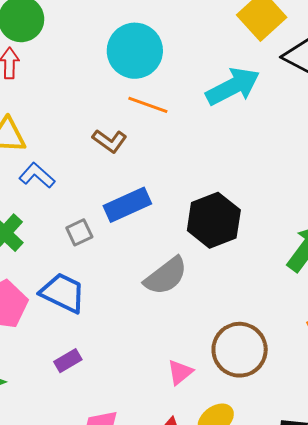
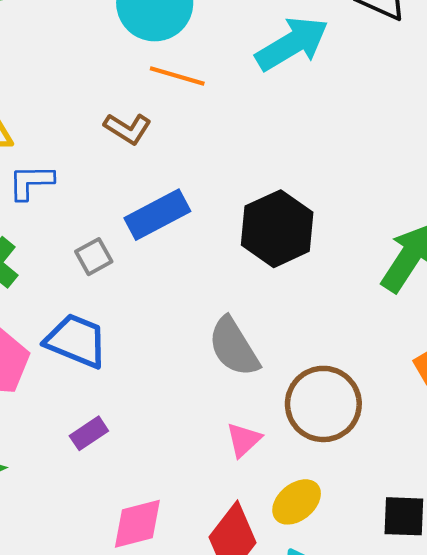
blue L-shape: (37, 175) -> (31, 182), turned -39
gray semicircle: (166, 276) -> (234, 347), moved, turned 99

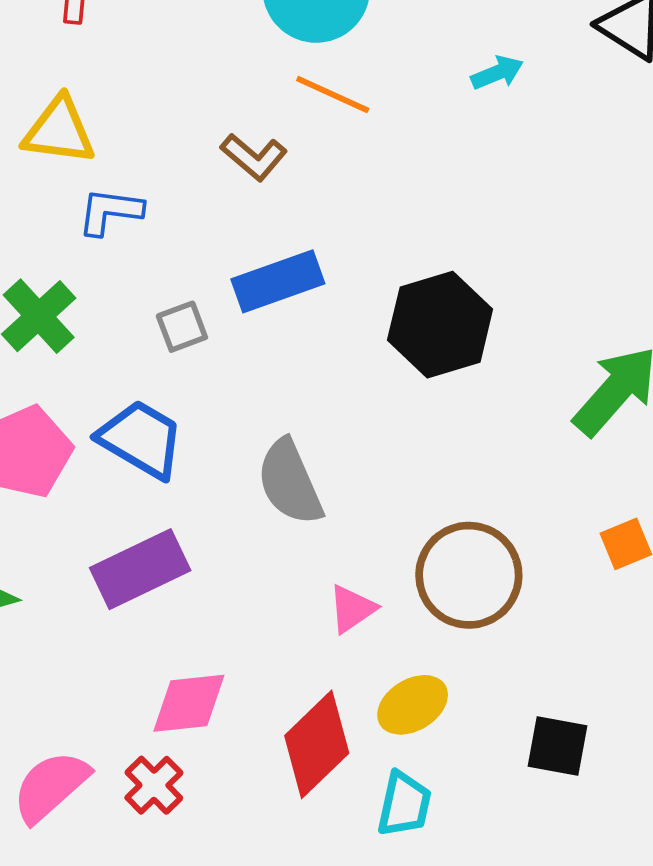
cyan arrow: (292, 44) -> (497, 73), size x0.5
gray semicircle: (234, 347) -> (290, 482), moved
purple rectangle: (89, 433) -> (140, 569), size x1.8

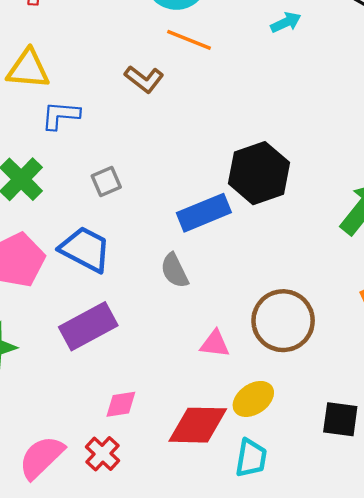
blue rectangle: (278, 281) -> (204, 213), moved
gray semicircle: (290, 482) -> (174, 271), size x0.7
pink triangle: (352, 609) -> (215, 344), turned 44
pink diamond: (189, 703) -> (121, 404), size x0.7
red diamond: (317, 744) -> (198, 425), turned 48

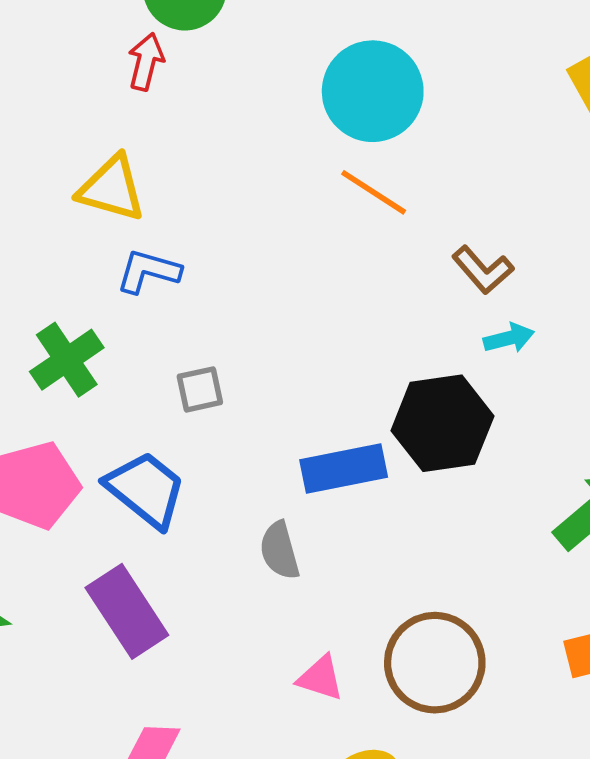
cyan arrow: (286, 22) -> (509, 338), moved
brown L-shape: (144, 79) -> (483, 270), moved
purple rectangle: (88, 326) -> (127, 611), turned 74

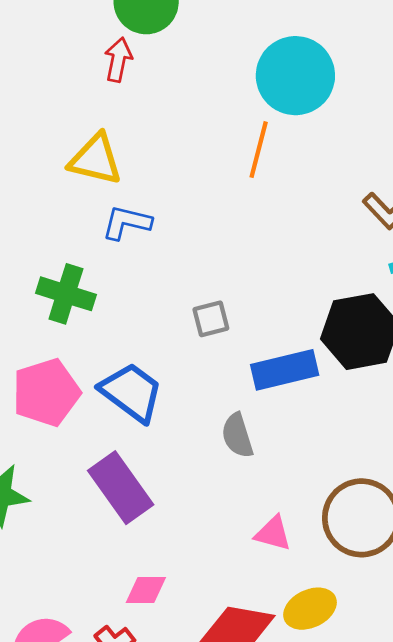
orange line: (374, 192) -> (259, 150), moved, turned 74
green cross: (67, 360) -> (66, 294), turned -36
gray square: (200, 389) -> (211, 319), moved

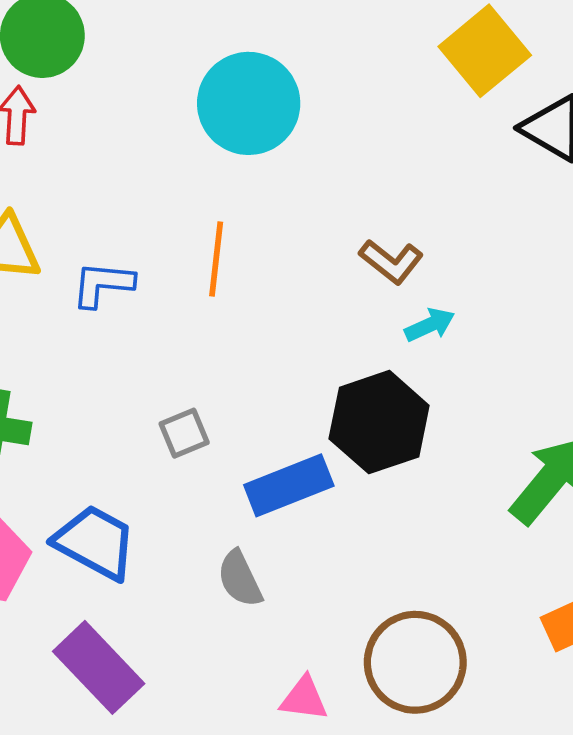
orange line: (259, 150) -> (216, 259), moved
blue L-shape: (127, 223) -> (103, 284), moved

